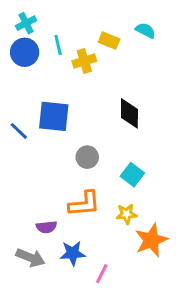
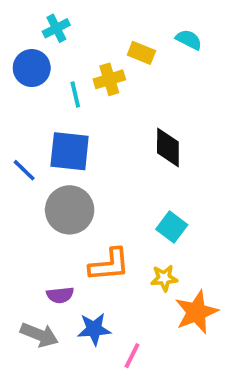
cyan cross: (26, 23) -> (56, 28), moved
cyan line: (58, 45) -> (75, 95), moved
gray circle: (87, 157) -> (70, 210), moved, size x1.6

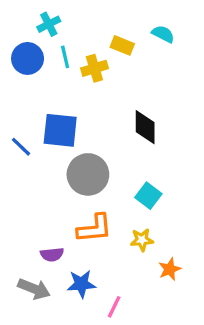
cyan line: (75, 95) -> (65, 57), moved
gray circle: (70, 210) -> (88, 174), moved
orange star: (196, 312) -> (170, 269), size x0.6

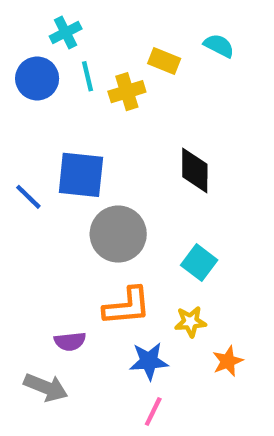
blue star: (81, 284) -> (149, 361), moved

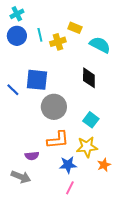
cyan cross: (66, 32) -> (17, 14), moved
cyan semicircle: (219, 46) -> (100, 45), moved, size x1.5
yellow star: (190, 322) -> (87, 147), size x1.5

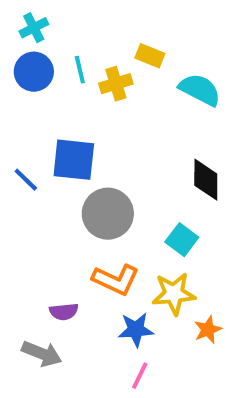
black diamond: (89, 78) -> (206, 180), moved
orange L-shape: (58, 140) -> (116, 280), turned 30

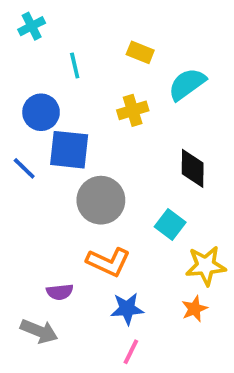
blue circle: (34, 72) -> (41, 112), moved
yellow cross: (116, 84) -> (133, 110), moved
cyan semicircle: (200, 90) -> (187, 84), turned -63
yellow star: (174, 294) -> (206, 266), moved

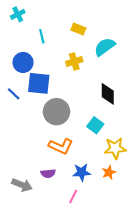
purple semicircle: (60, 292) -> (48, 173), moved
blue star: (127, 309) -> (82, 172), moved

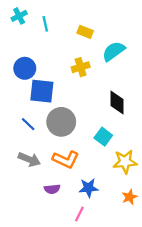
cyan line: (42, 36) -> (45, 24), moved
blue line: (14, 94) -> (28, 124), moved
orange star: (109, 172) -> (130, 197), moved
gray arrow: (22, 185) -> (29, 159), moved

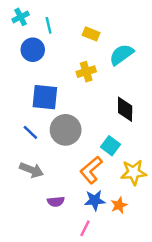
blue circle: (25, 68) -> (33, 50), moved
orange L-shape: (66, 159) -> (91, 170), moved, turned 115
orange star: (130, 197) -> (119, 205), moved

